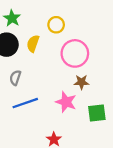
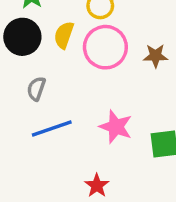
pink circle: (75, 53) -> (105, 47), moved
brown star: (81, 82) -> (156, 56), moved

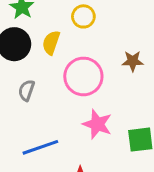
pink circle: (105, 47) -> (83, 76), moved
blue line: (52, 128) -> (40, 147), moved

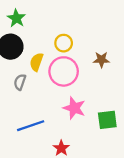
yellow circle: (83, 16) -> (64, 43), moved
yellow semicircle: (51, 43) -> (36, 62), moved

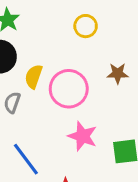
yellow circle: (64, 43) -> (86, 26), moved
blue line: (31, 126) -> (26, 159), turned 72

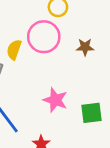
pink circle: (69, 89) -> (44, 37), moved

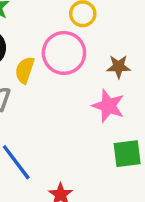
pink star: (55, 100) -> (108, 106), moved

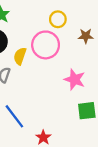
brown star: (119, 67) -> (86, 36), moved

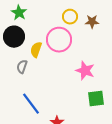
brown star: (86, 36) -> (92, 22), moved

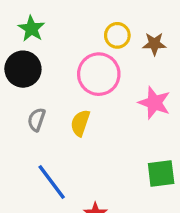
yellow semicircle: (36, 50) -> (80, 123), moved
pink star: (85, 71) -> (154, 103), moved

